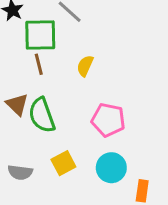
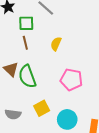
green square: (40, 35) -> (26, 23), size x0.7
cyan circle: (111, 168) -> (67, 119), moved

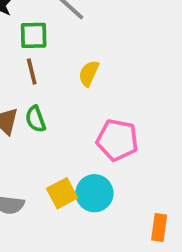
green semicircle: (27, 77) -> (35, 119), moved, size x0.6
cyan circle: (67, 119) -> (94, 193), moved

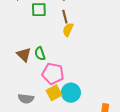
brown line: (32, 71) -> (65, 17), moved
pink pentagon: (117, 140) -> (53, 74), moved

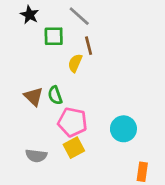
yellow semicircle: (68, 30) -> (75, 63), moved
cyan circle: (71, 93) -> (123, 129), moved

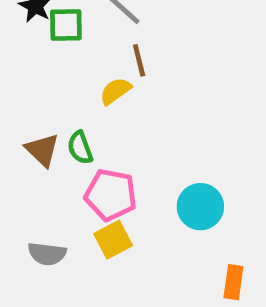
green square: (54, 36) -> (66, 25), moved
yellow semicircle: (75, 63) -> (115, 91), turned 30

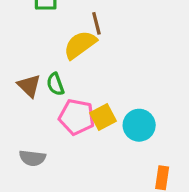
yellow semicircle: (115, 91) -> (80, 45), size x1.5
yellow square: (113, 240) -> (103, 117), moved

